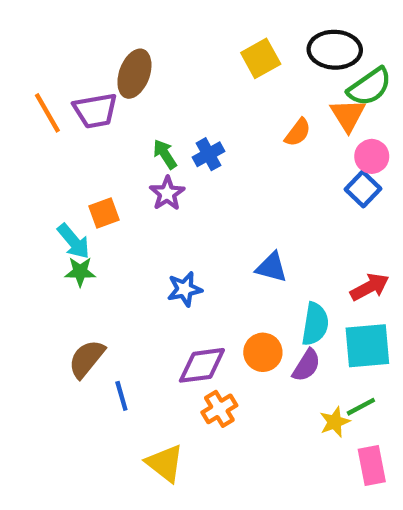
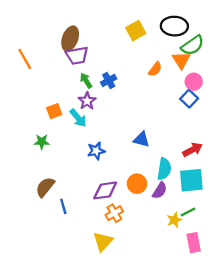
purple trapezoid: (95, 111) -> (77, 56), moved
cyan arrow: (74, 241) -> (78, 118), moved
yellow triangle: (165, 463) -> (103, 241), moved, turned 35

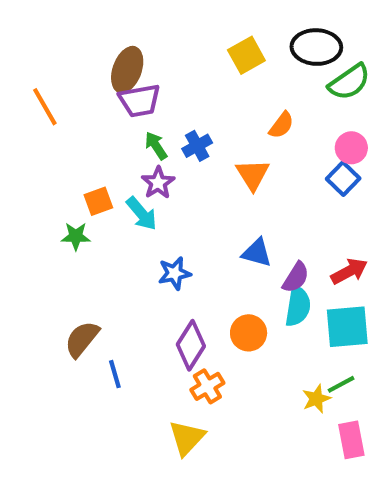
orange triangle: (181, 60) -> (253, 175), moved
green star: (42, 142) -> (76, 236), moved
purple diamond: (105, 190) -> (191, 345), turned -50
purple semicircle: (160, 190) -> (296, 277), moved

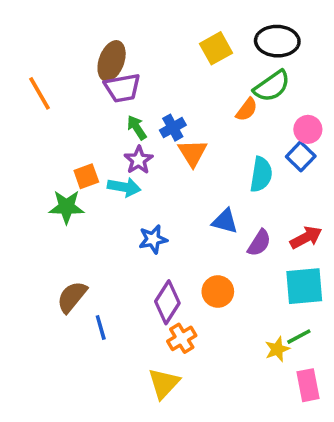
green semicircle: (349, 82) -> (272, 86), moved
orange triangle: (253, 175) -> (193, 153), moved
cyan arrow: (142, 214) -> (124, 187), turned -40
green star: (76, 236) -> (66, 207), size x1.4
cyan semicircle: (298, 306) -> (261, 174), moved

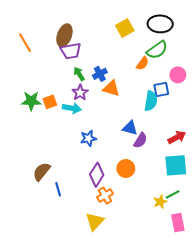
orange line: (39, 93) -> (25, 43), moved
orange triangle: (193, 153) -> (111, 88), turned -42
blue square: (301, 156) -> (161, 89), moved, turned 35
green star: (66, 207) -> (31, 101), moved
purple semicircle: (259, 243) -> (140, 140), moved

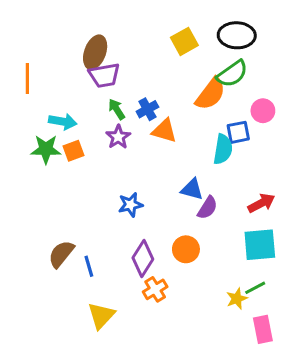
orange line: (25, 43) -> (27, 78), moved, turned 30
orange semicircle: (142, 63) -> (211, 94), size x1.6
cyan arrow: (72, 108) -> (63, 122), moved
blue line: (58, 189) -> (89, 266), moved
yellow triangle: (95, 222) -> (101, 316), moved

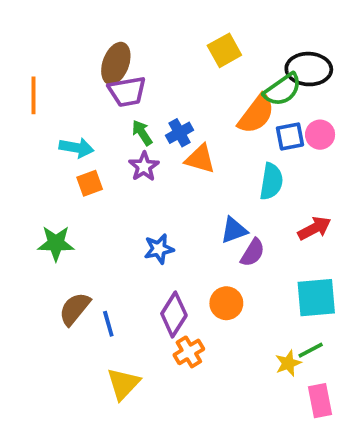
black ellipse: (237, 35) -> (309, 69), moved
blue square: (238, 132) -> (290, 136), moved
green star: (46, 149) -> (56, 243), moved
blue triangle: (192, 189) -> (234, 230), turned -35
red arrow: (261, 203) -> (314, 228), moved

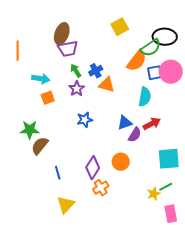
pink circle: (320, 135) -> (171, 72), size x1.5
red arrow: (314, 228) -> (152, 124), moved
blue star: (159, 249) -> (85, 120), moved
brown semicircle: (75, 309) -> (40, 146), moved

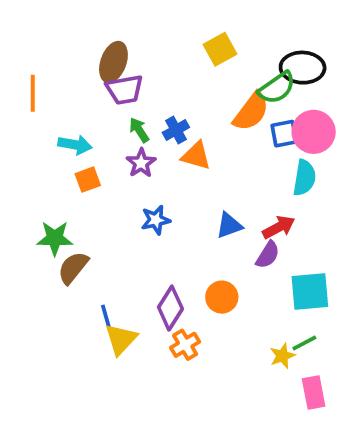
cyan semicircle: (145, 97) -> (304, 178), moved
purple semicircle: (135, 135) -> (268, 255), moved
yellow triangle: (66, 205) -> (121, 339), moved

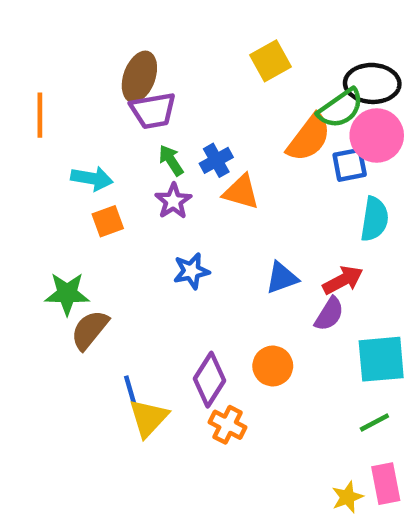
pink circle: (314, 132) -> (377, 135), moved
orange cross: (185, 345) -> (228, 425), turned -32
yellow star: (282, 356) -> (347, 497), moved

